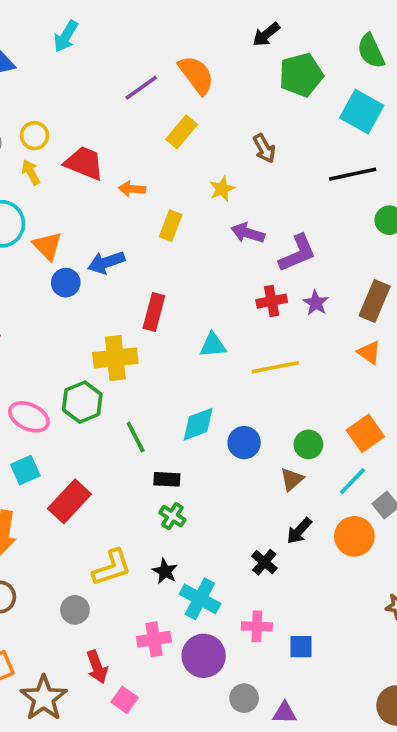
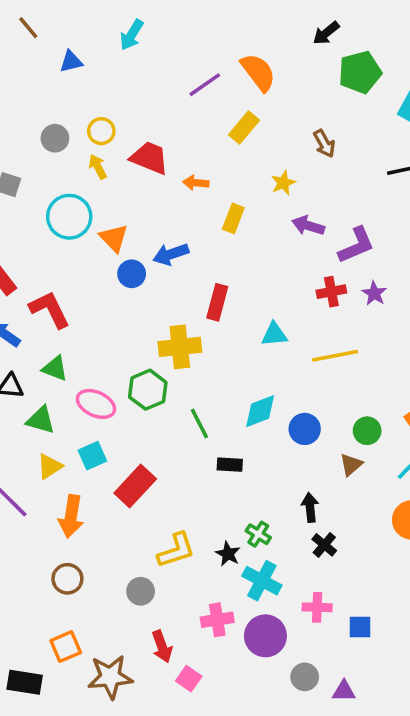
green cross: (172, 516) -> (258, 534), moved
black arrow: (299, 531) -> (310, 507), moved, turned 132
brown star: (44, 698) -> (110, 677), turned 30

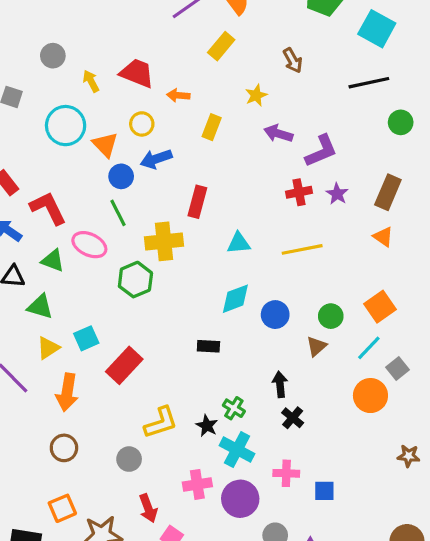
yellow circle: (101, 131) -> (142, 124), moved
cyan triangle: (274, 334) -> (239, 243), moved
pink ellipse: (96, 404) -> (89, 245), moved
green line: (199, 424) -> (118, 213), moved

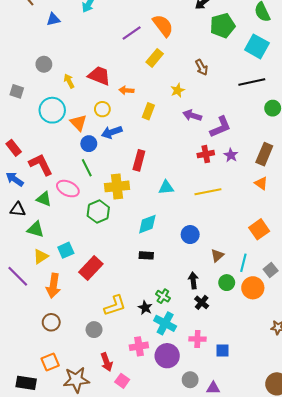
cyan diamond: (235, 299) -> (147, 224), moved
green circle: (331, 316) -> (227, 283), moved
cyan line: (369, 348) -> (243, 263), moved, turned -30

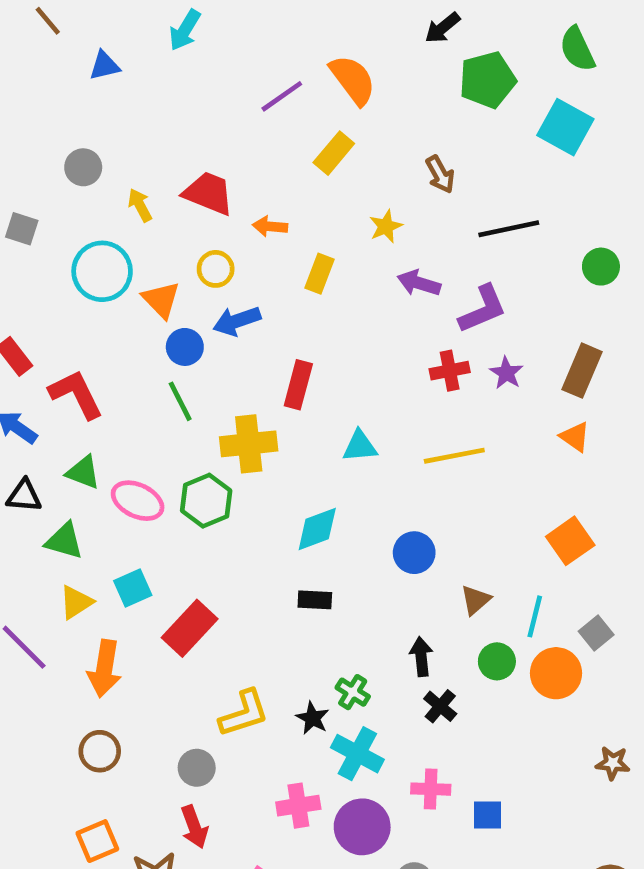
black line: (252, 82) -> (509, 229), moved
pink ellipse: (68, 189) -> (138, 501), moved
red arrow: (107, 362) -> (194, 827), moved

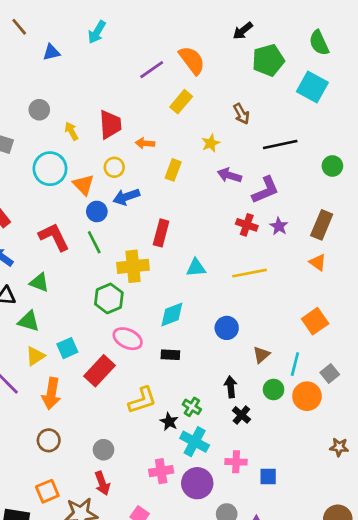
red trapezoid: (208, 193) -> (110, 124), turned 64
red cross: (450, 371) -> (247, 225), turned 30
red L-shape: (76, 394) -> (54, 237), moved
pink ellipse: (138, 501) -> (128, 339), moved
yellow L-shape: (244, 713) -> (142, 400), moved

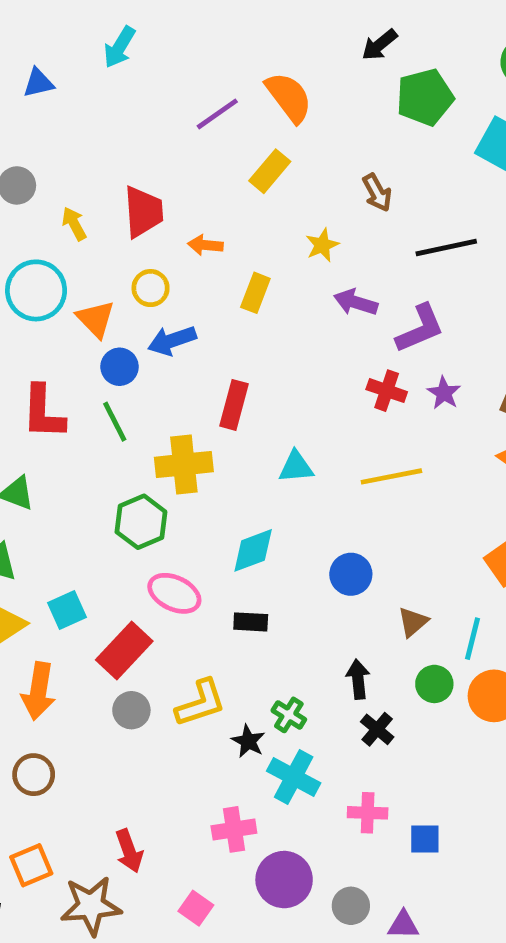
red L-shape: (54, 237) -> (43, 412), turned -152
gray circle: (104, 450) -> (131, 710), moved
purple circle: (197, 483) -> (284, 880), moved

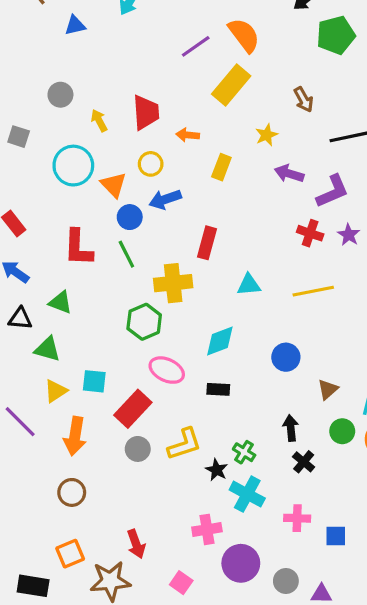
yellow rectangle: (270, 171) -> (231, 85), size x1.4
cyan square: (67, 610) -> (94, 381), turned 30

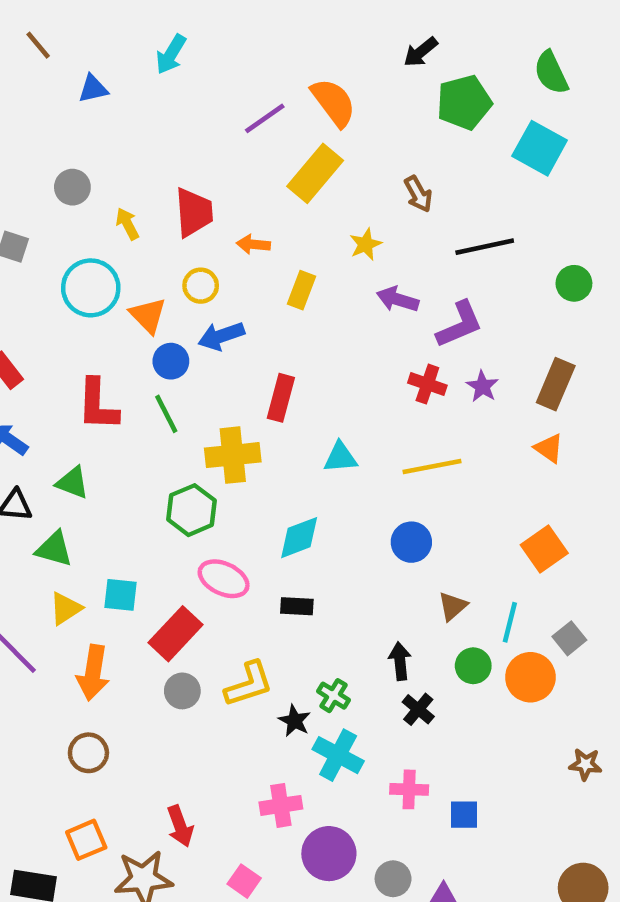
blue circle: (286, 357) -> (411, 542), moved

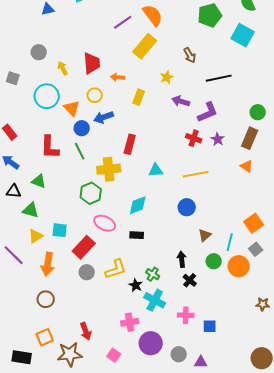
green circle: (574, 283) -> (258, 112), moved
orange square: (544, 549) -> (254, 223), moved

